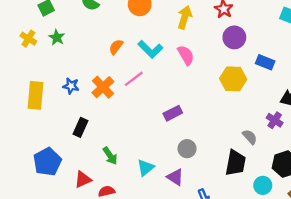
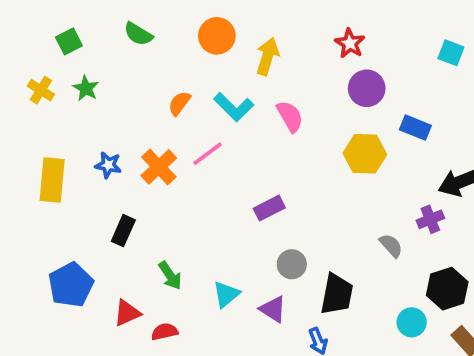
yellow arrow: (185, 17) -> (267, 56), moved
purple cross: (275, 120) -> (430, 219), turned 35
black trapezoid: (236, 163) -> (337, 294), moved

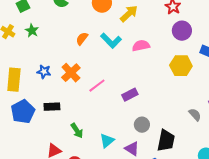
yellow arrow: (267, 56) -> (129, 14), turned 30
pink semicircle: (290, 116) -> (141, 46), turned -72
pink line: (208, 154) -> (97, 86), moved
black rectangle: (123, 231) -> (52, 107), turned 63
blue pentagon: (71, 285) -> (23, 112), moved

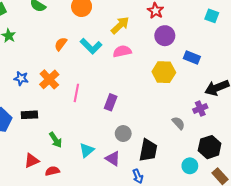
yellow arrow: (129, 14) -> (120, 25), moved
pink line: (97, 86) -> (76, 93), turned -42
purple rectangle: (130, 95) -> (111, 102), turned -42

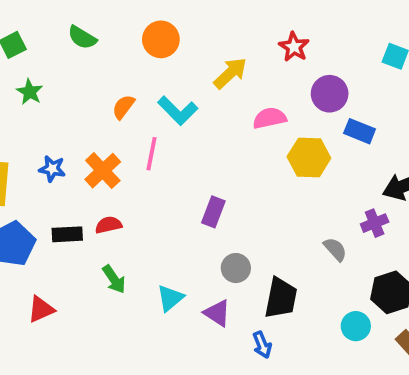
purple circle: (165, 36) -> (330, 94), moved
pink semicircle: (122, 51) -> (270, 118), moved
pink line: (76, 93) -> (152, 154), moved
red triangle: (32, 161) -> (41, 309), moved
red semicircle: (52, 171) -> (108, 225), moved

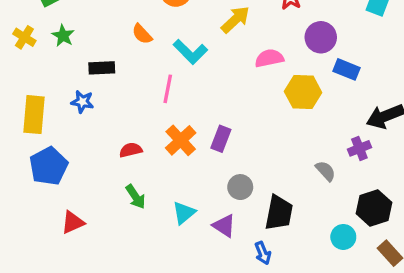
orange semicircle: (123, 107) -> (142, 34), moved, turned -80
orange cross: (103, 171) -> (181, 140), moved
black rectangle: (67, 234) -> (102, 68), moved

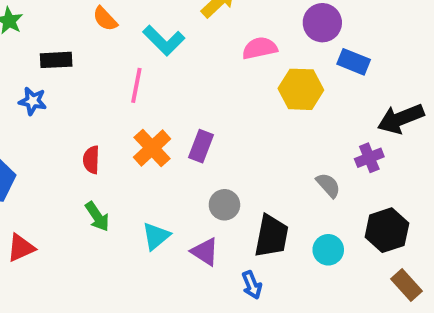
red semicircle: (131, 150) -> (91, 160), turned -75
cyan circle: (343, 237) -> (328, 250), moved

